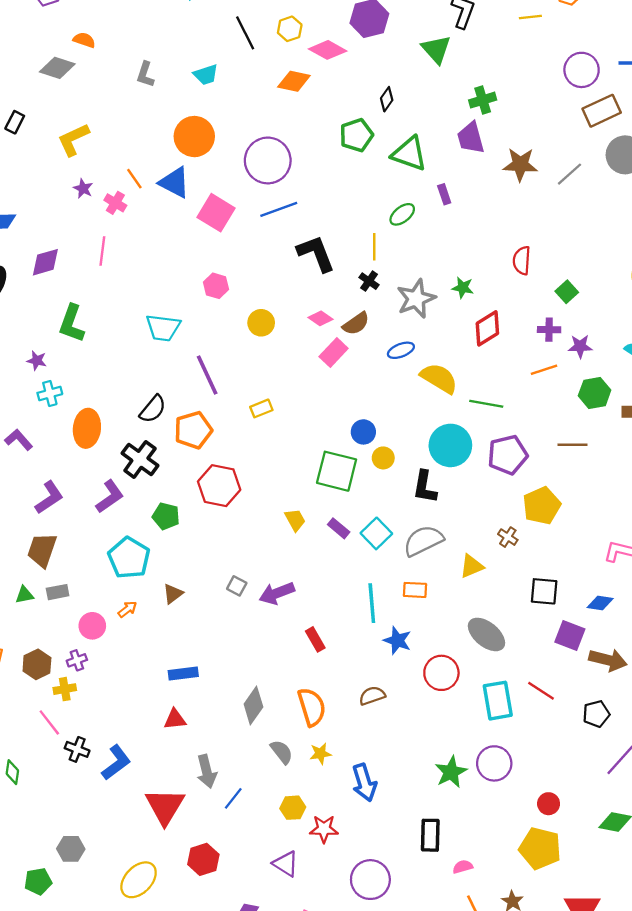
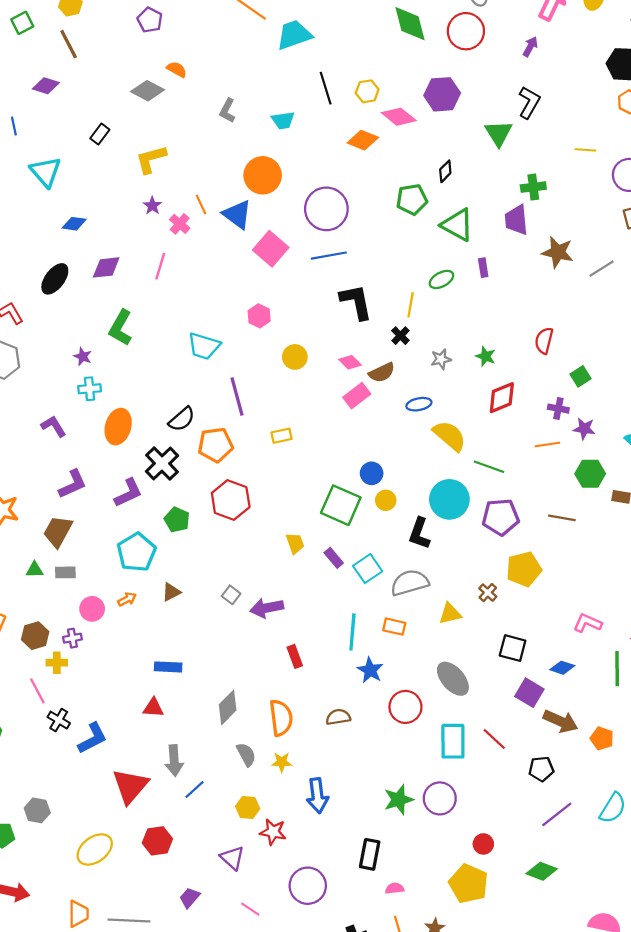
yellow line: (530, 17) -> (585, 150), moved
gray star: (416, 299) -> (441, 359), size x0.6

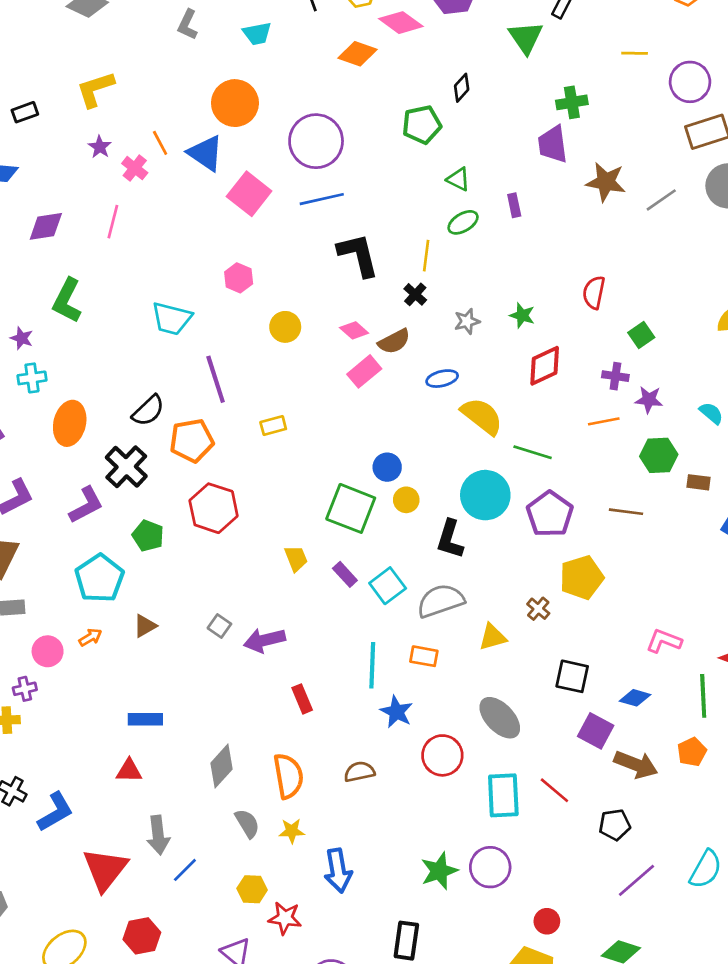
black rectangle: (100, 134) -> (25, 112), moved, turned 36
green triangle: (457, 225) -> (458, 179), moved, size x0.6
purple pentagon: (501, 517) -> (550, 514), turned -30
orange pentagon: (602, 738) -> (692, 752), moved, turned 30

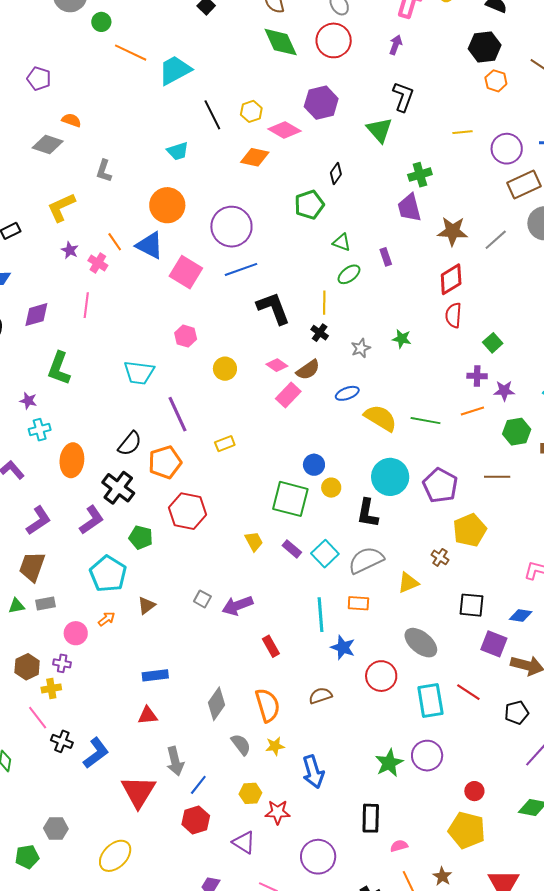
gray L-shape: (188, 25) -> (104, 171), moved
red diamond: (545, 366) -> (451, 279), moved
green line: (533, 452) -> (426, 421), moved
purple cross: (25, 689) -> (62, 663), turned 30
red hexagon: (142, 936) -> (196, 820), moved

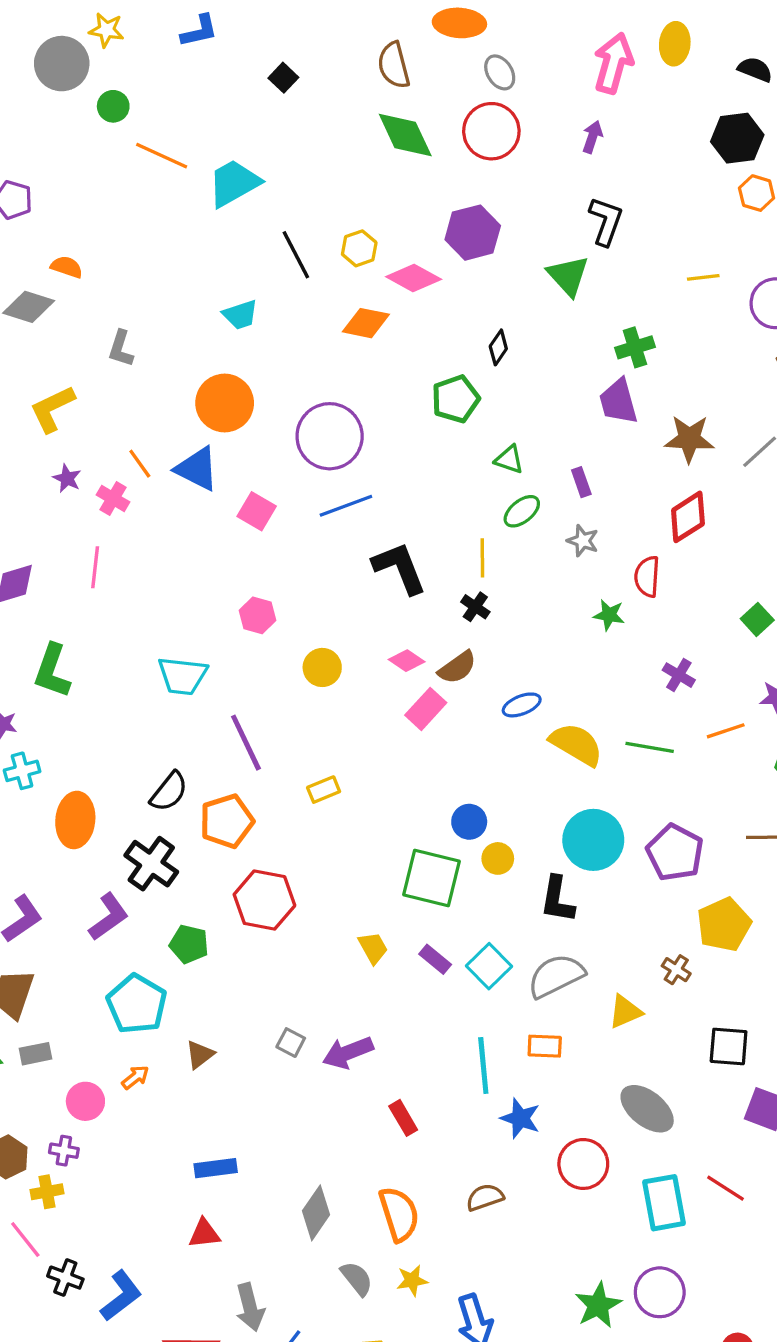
pink square: (186, 272) -> (257, 511), size x0.7
red semicircle: (453, 315) -> (647, 577), moved
gray star: (361, 348) -> (583, 541), moved, turned -30
purple cross: (477, 376) -> (679, 675), moved, turned 30

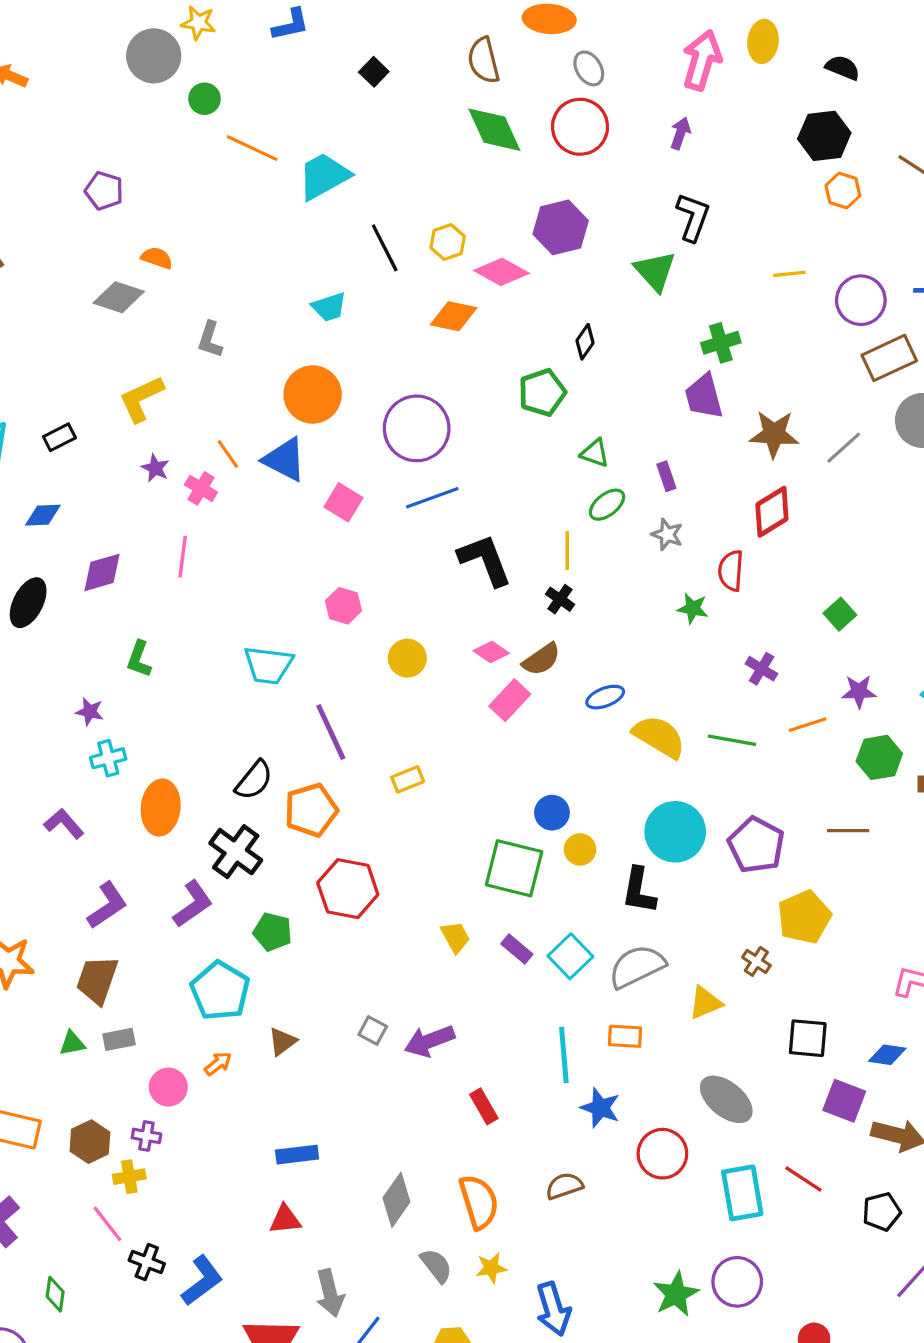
green L-shape: (52, 671) -> (139, 659), size x0.7

